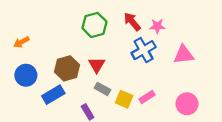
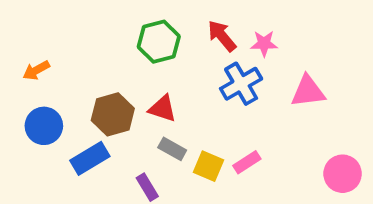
red triangle: (97, 65) -> (163, 109), turned -42
pink circle: (187, 104) -> (343, 174), moved

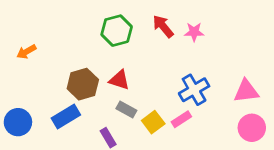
blue cross: (241, 84) -> (194, 90), moved
pink triangle: (308, 91) -> (246, 91), moved
blue circle: (44, 126) -> (18, 122), moved
yellow square: (209, 166) -> (153, 122), turned 30

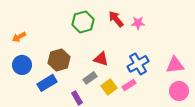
red triangle: (119, 80) -> (101, 59), moved
gray rectangle: (126, 109) -> (90, 78), turned -64
blue circle: (18, 122) -> (22, 65), moved

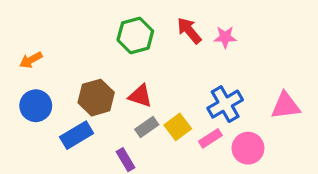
red triangle: (101, 59) -> (140, 96), moved
yellow square: (109, 87) -> (178, 127), moved
pink circle: (179, 91) -> (248, 148), moved

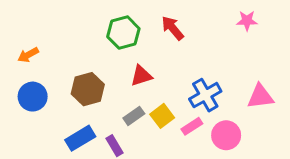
pink star: (225, 37) -> (247, 21), moved
red triangle: (140, 96) -> (141, 76), moved, turned -35
blue rectangle: (77, 135) -> (80, 138), moved

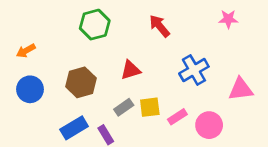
green hexagon: (123, 33) -> (95, 25), moved
blue cross: (205, 95) -> (194, 70), moved
yellow square: (162, 116) -> (150, 107), turned 30

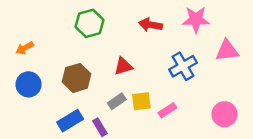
pink star: (228, 19) -> (196, 19), moved, size x1.5
red arrow: (159, 26) -> (151, 25), turned -40
pink triangle: (241, 89) -> (227, 51), moved
pink circle: (209, 125) -> (225, 114), moved

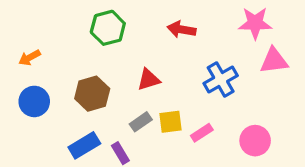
pink star: (196, 19) -> (255, 23), moved
pink circle: (225, 114) -> (255, 141), moved

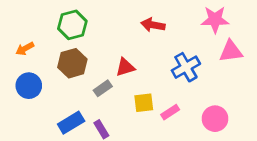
green hexagon: (108, 28) -> (72, 25), moved
brown hexagon: (92, 94) -> (72, 63), moved
gray rectangle: (141, 122) -> (103, 88), moved

